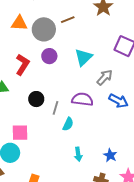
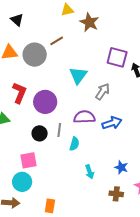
purple circle: (49, 56) -> (45, 102), moved, size x1.5
black circle: (36, 99) -> (40, 133), moved
blue arrow: (118, 101) -> (112, 123), moved, turned -36

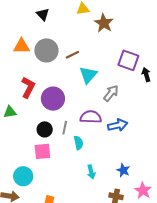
black triangle: (17, 20) -> (43, 14), moved
brown line: (57, 41) -> (72, 55), moved
cyan semicircle: (74, 144) -> (79, 143), turned -32
pink square: (28, 160) -> (42, 151), moved

